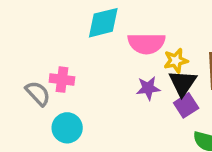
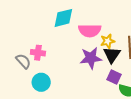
purple star: (148, 88) -> (91, 58), size x1.5
purple square: (186, 105) -> (114, 77), moved, turned -32

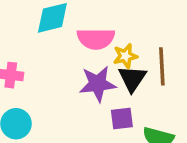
purple square: (114, 77) -> (122, 118), moved, turned -32

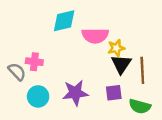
brown line: (162, 66) -> (142, 70), moved
purple star: (98, 84) -> (75, 93), moved

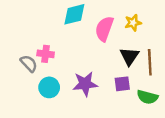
pink semicircle: (95, 36) -> (104, 29), turned 110
yellow star: (116, 48) -> (133, 23), moved

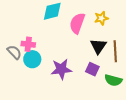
purple square: (122, 84) -> (92, 69), turned 32
cyan circle: (49, 87) -> (32, 59), moved

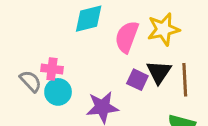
yellow star: (101, 18) -> (163, 29), size x1.5
purple square: (92, 69) -> (137, 80), moved

